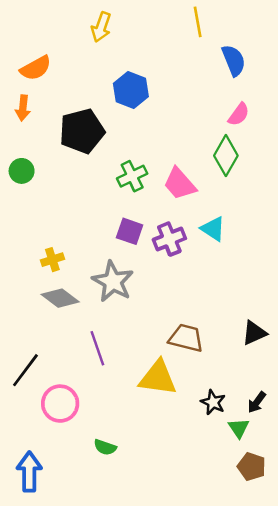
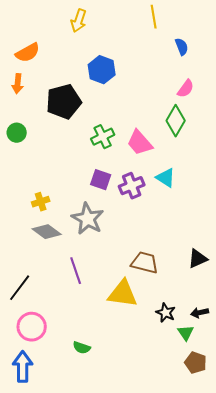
blue semicircle: (234, 60) -> (182, 47), size x0.7
black arrow: (257, 402) -> (200, 313), turned 42
pink circle: (60, 404) -> (32, 327), moved

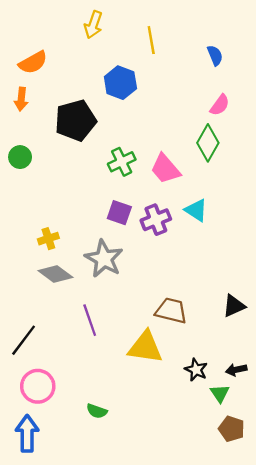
yellow line: (154, 17) -> (151, 40), moved

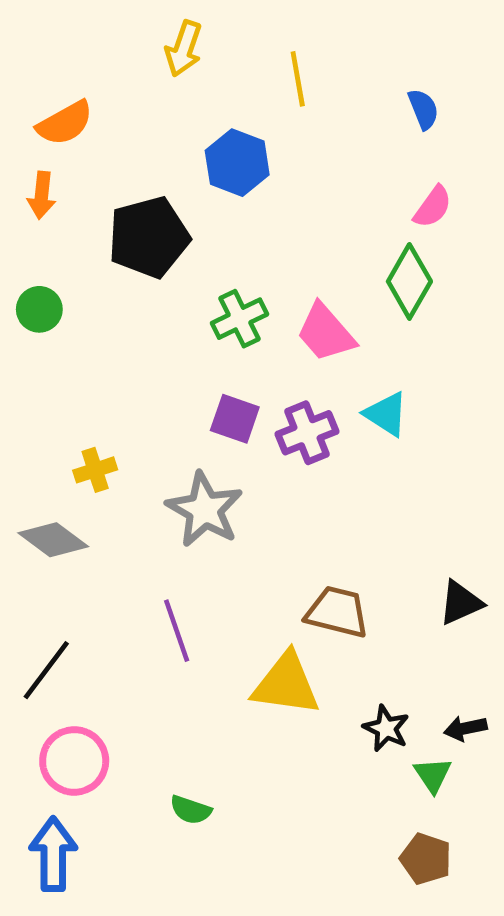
gray diamond: (55, 274) -> (53, 540), moved
brown pentagon: (232, 429) -> (426, 859), moved

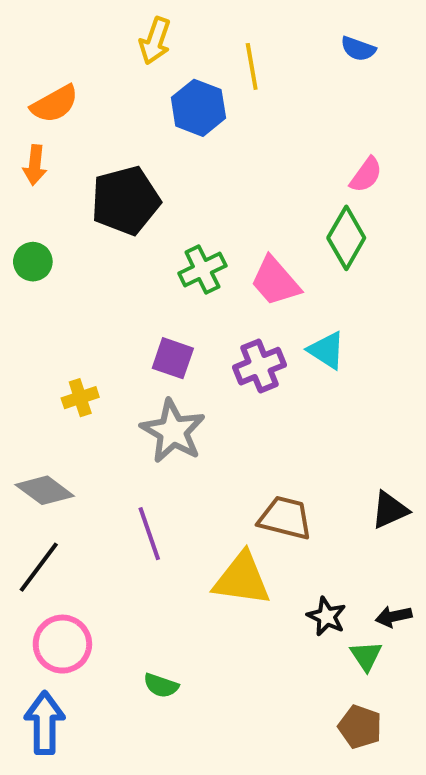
blue semicircle: (423, 109) -> (358, 49), moved, turned 132
blue hexagon: (237, 163) -> (198, 108), moved
purple square: (235, 419) -> (173, 358), moved
gray diamond: (53, 540) -> (45, 490), moved

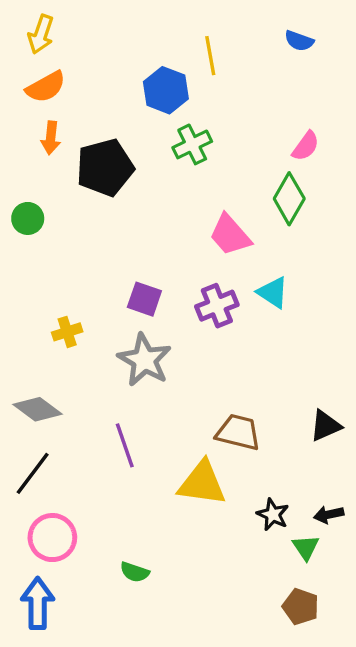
yellow arrow: (155, 41) -> (41, 34), moved
orange arrow: (35, 165) -> (51, 138), moved
green cross: (202, 269) -> (192, 144), moved

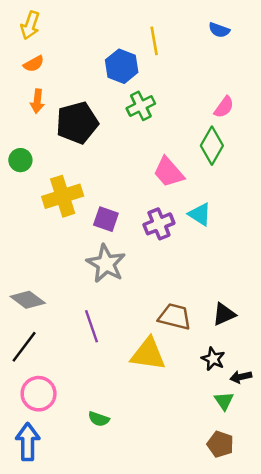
orange semicircle: (46, 87) -> (34, 64), size x0.7
yellow cross: (67, 332) -> (63, 196), moved, size x1.8
black triangle: (325, 426) -> (224, 314), moved
black star: (273, 515) -> (213, 359), moved

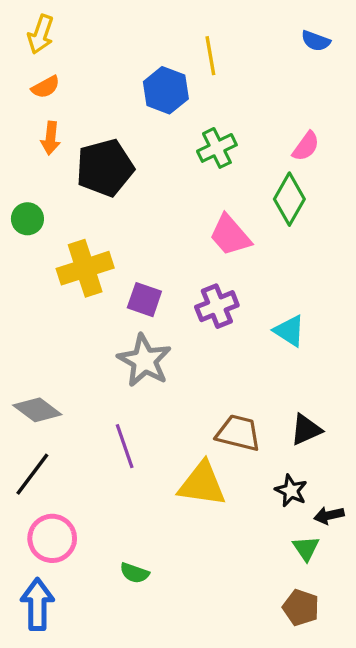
blue semicircle: (219, 30) -> (316, 41), moved
green cross: (141, 106) -> (217, 148), moved
cyan triangle: (200, 214) -> (289, 331), moved

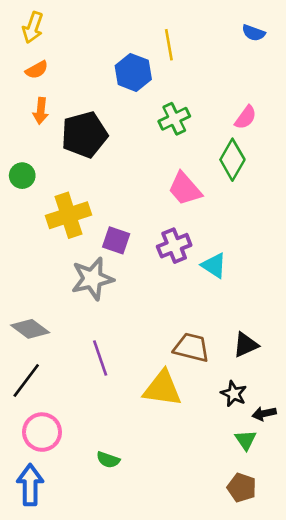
cyan triangle: (289, 331) -> (214, 265), moved
gray star: (144, 360) -> (92, 279), moved, turned 30

